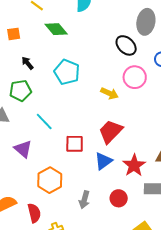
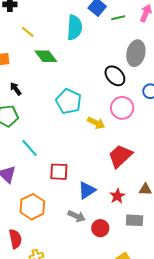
cyan pentagon: (67, 72) -> (69, 101), moved
red trapezoid: (111, 132) -> (120, 156), moved
red star: (134, 165) -> (117, 196), size x0.7
gray arrow: (84, 200) -> (77, 216), moved, turned -84

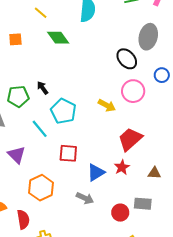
black arrow: (16, 89) -> (43, 88), moved
cyan pentagon: (69, 101) -> (63, 111), moved
red star: (117, 196) -> (122, 167), moved
red circle: (100, 228) -> (120, 213), moved

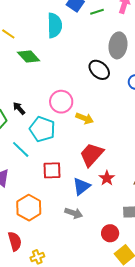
pink circle: (133, 91) -> (61, 102), moved
red trapezoid: (130, 139) -> (92, 155), moved
red circle: (120, 213) -> (110, 233), moved

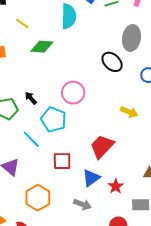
green diamond: (29, 57) -> (42, 47), turned -45
yellow arrow: (85, 118) -> (129, 112), moved
red star: (107, 178) -> (116, 186), moved

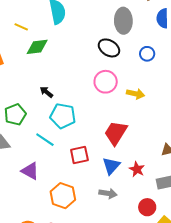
yellow line: (22, 23) -> (21, 27), moved
pink circle: (73, 93) -> (106, 82), moved
black arrow: (31, 98) -> (46, 92), moved

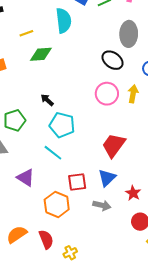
yellow line: (21, 27) -> (26, 33), turned -48
yellow arrow: (136, 94) -> (133, 94), moved, turned -96
cyan line: (45, 140) -> (53, 153), moved
red square: (79, 155) -> (77, 182), moved
red star: (137, 169) -> (133, 193), moved

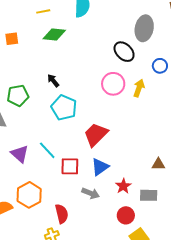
red trapezoid: (114, 145) -> (96, 134), moved
cyan line: (53, 153) -> (47, 150), moved
orange hexagon: (57, 205) -> (29, 195), moved
red semicircle: (46, 239) -> (62, 214), moved

